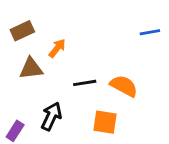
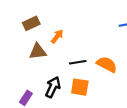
orange square: (105, 122) -> (80, 87), moved

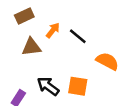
black line: (78, 62) -> (78, 36), moved, turned 49
black arrow: (53, 87) -> (48, 86), turned -78

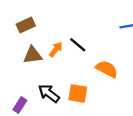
orange arrow: (53, 30) -> (56, 49), moved

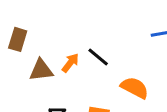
brown rectangle: (26, 25) -> (18, 39), moved, turned -48

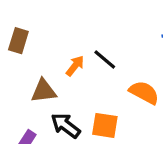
brown triangle: (41, 70) -> (44, 91), moved

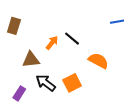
orange square: (105, 125) -> (72, 83), turned -36

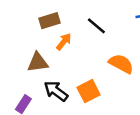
brown rectangle: (14, 26) -> (49, 21), moved, turned 56
black line: (72, 39) -> (96, 26), moved

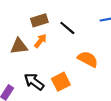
brown rectangle: (49, 21) -> (39, 20), moved
brown triangle: (38, 62) -> (19, 46), moved

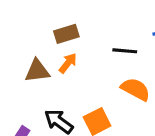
black line: (67, 28) -> (125, 51), moved, turned -35

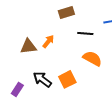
brown rectangle: (66, 34) -> (66, 12), moved

